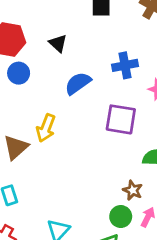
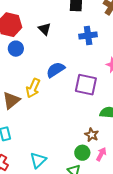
blue cross: (125, 65) -> (88, 35), moved
blue semicircle: (78, 83) -> (56, 70), moved

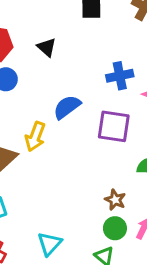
blue cross: (88, 35) -> (120, 76), moved
brown star: (92, 135) -> (115, 200), moved

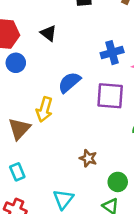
brown star: (115, 200) -> (88, 158), moved

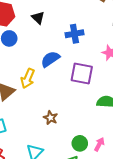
blue cross: (112, 53) -> (74, 34), moved
brown star: (88, 158) -> (51, 118), moved

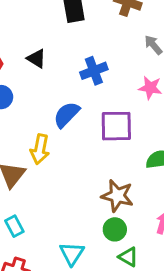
brown star: (51, 118) -> (117, 196), moved, size x1.5
green circle: (80, 143) -> (115, 229), moved

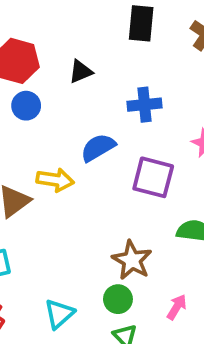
black triangle: (36, 58) -> (81, 72), turned 50
yellow arrow: (40, 149) -> (55, 180), turned -108

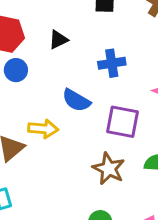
blue semicircle: (98, 148) -> (76, 100), turned -116
brown star: (132, 260) -> (109, 169), moved

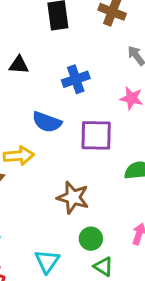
black triangle: (58, 40) -> (19, 65), turned 40
brown star: (109, 169) -> (73, 197), moved

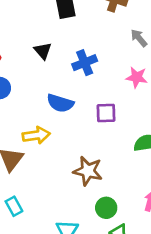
black triangle: (19, 65) -> (43, 51), moved, turned 48
purple square: (96, 135) -> (106, 113), size x0.7

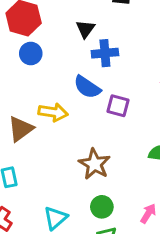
blue cross: (85, 63) -> (105, 53), moved
purple square: (106, 113) -> (118, 106), moved

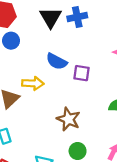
black triangle: (85, 29) -> (50, 18), size x1.5
blue cross: (105, 53) -> (77, 17), moved

